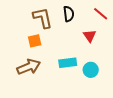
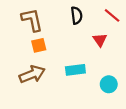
brown L-shape: (43, 18) -> (32, 20), moved
cyan circle: (91, 70) -> (109, 84), moved

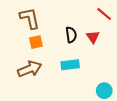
black semicircle: (77, 15) -> (71, 35), moved
cyan circle: (109, 84) -> (104, 91), moved

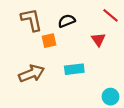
black semicircle: (71, 35) -> (67, 21), moved, turned -105
orange square: (36, 42) -> (49, 41), moved

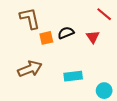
black semicircle: (67, 21) -> (66, 33), moved
cyan rectangle: (74, 69) -> (73, 76), moved

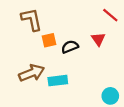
black semicircle: (66, 33) -> (70, 47), moved
cyan rectangle: (73, 76) -> (58, 81), moved

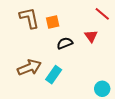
orange square: (49, 40) -> (53, 22), moved
cyan rectangle: (58, 81) -> (54, 75), turned -48

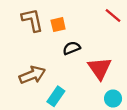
red triangle: (91, 36) -> (100, 68), moved, size x1.6
cyan rectangle: (54, 75) -> (56, 96), moved

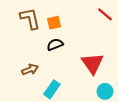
black semicircle: (72, 48) -> (55, 45), moved
brown arrow: (32, 75) -> (30, 70), size x0.7

